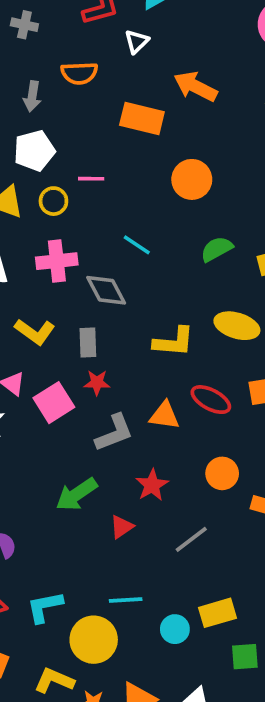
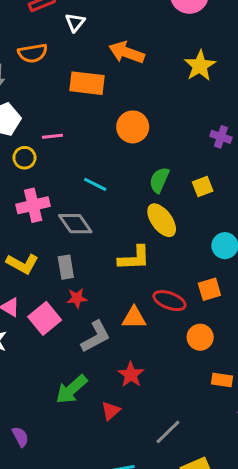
green semicircle: (217, 249) -> (159, 180), turned -30
yellow ellipse: (237, 326) -> (162, 220), moved, turned 44
orange circle: (222, 473) -> (200, 337), moved
gray line: (191, 539) -> (168, 432), moved

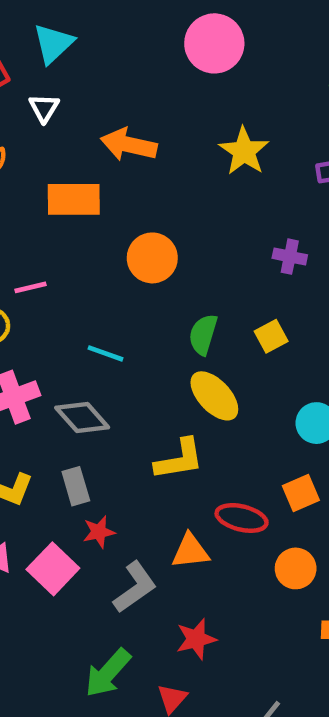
red star: (131, 375) -> (196, 639), turned 30

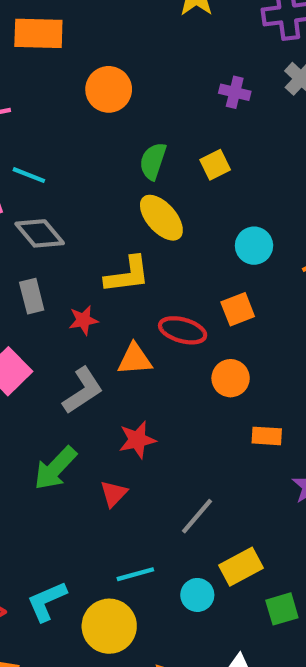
cyan line: (105, 353) -> (29, 175), moved
red star: (99, 532) -> (83, 320), moved

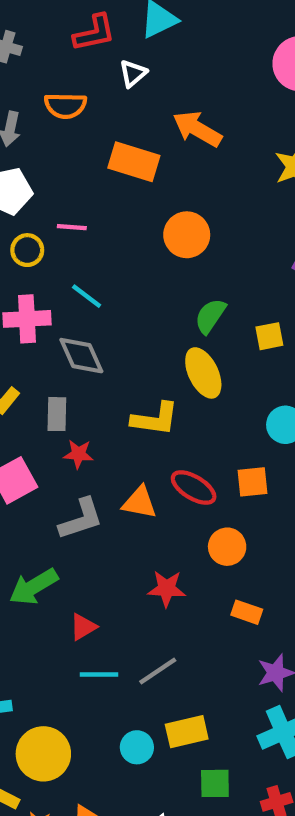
red star: (83, 320) -> (78, 454), moved
red star: (137, 440) -> (167, 589), moved
cyan line: (135, 574) -> (99, 675), moved

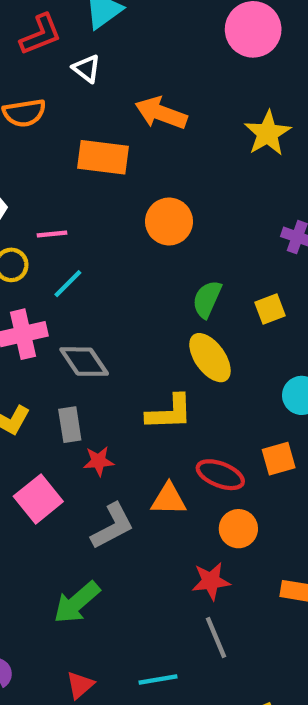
white triangle: (133, 73) -> (87, 69), turned -32
cyan line: (87, 296) -> (68, 284), moved, turned -72
orange circle: (227, 547) -> (238, 529), moved
red triangle: (83, 627) -> (80, 685), moved
gray line: (158, 671) -> (216, 637), moved, turned -69

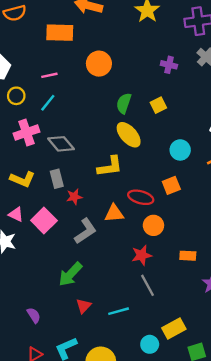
pink line: (52, 234) -> (49, 75), moved
red triangle: (80, 685) -> (84, 306), moved

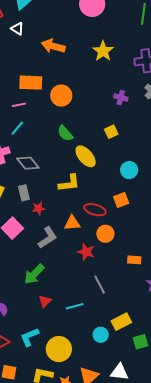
orange rectangle: (60, 33) -> (31, 83), moved
green semicircle: (124, 103) -> (65, 133), moved, turned -60
red star: (142, 255) -> (86, 252), moved, turned 30

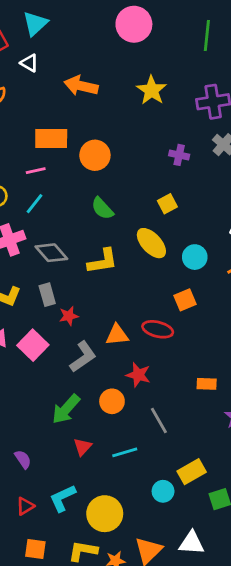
yellow ellipse: (86, 156) -> (151, 243), moved
yellow L-shape: (69, 183) -> (103, 261), moved
red ellipse: (95, 210) -> (158, 329), moved
orange circle: (105, 234) -> (112, 401), moved

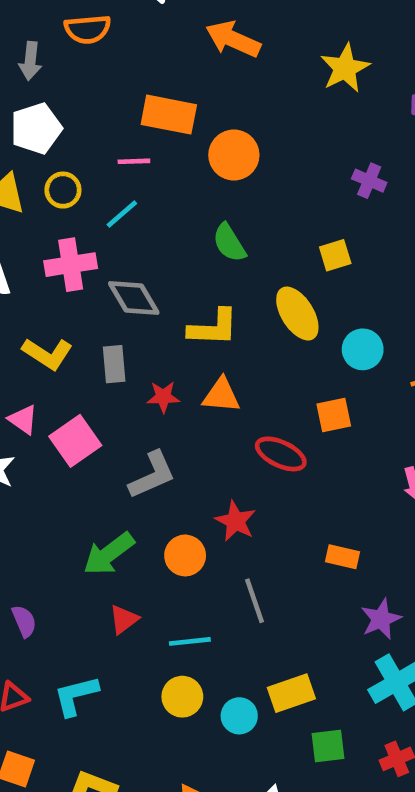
red star: (69, 316) -> (163, 397), moved
orange triangle: (117, 335) -> (221, 395), moved
yellow circle: (105, 514) -> (182, 697), moved, size x0.7

